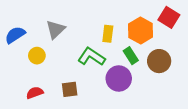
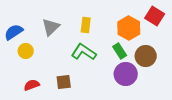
yellow rectangle: (108, 34) -> (86, 25), moved
yellow circle: (37, 56) -> (26, 51), moved
purple circle: (119, 79) -> (126, 74), moved

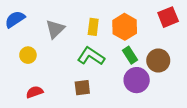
red square: (155, 16) -> (168, 17), turned 36
orange hexagon: (129, 28) -> (125, 27), moved
blue semicircle: (14, 32) -> (15, 19), moved
brown square: (64, 82) -> (82, 88), moved

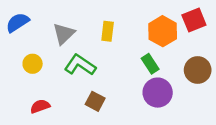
orange hexagon: (125, 27) -> (163, 31), moved
green L-shape: (91, 56) -> (80, 65), moved
brown circle: (158, 61) -> (198, 70), moved
brown square: (82, 88) -> (95, 101), turned 35

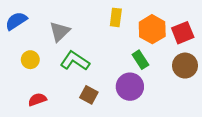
red square: (194, 20) -> (183, 33), moved
yellow rectangle: (108, 31) -> (116, 17), moved
purple circle: (158, 93) -> (130, 87), moved

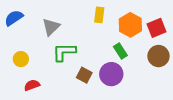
yellow circle: (30, 60) -> (21, 59), moved
green L-shape: (75, 61) -> (64, 52), turned -35
brown square: (89, 95) -> (84, 75), moved

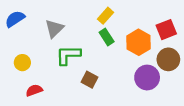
yellow rectangle: (99, 15) -> (105, 16), turned 35
orange hexagon: (130, 25) -> (139, 42), moved
green rectangle: (120, 51) -> (107, 37), moved
purple circle: (111, 74) -> (147, 78), moved

